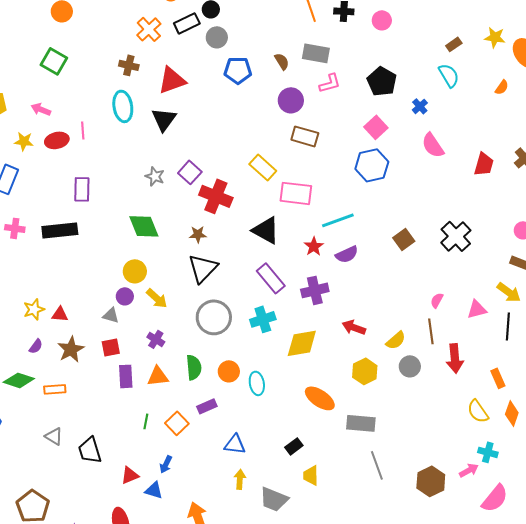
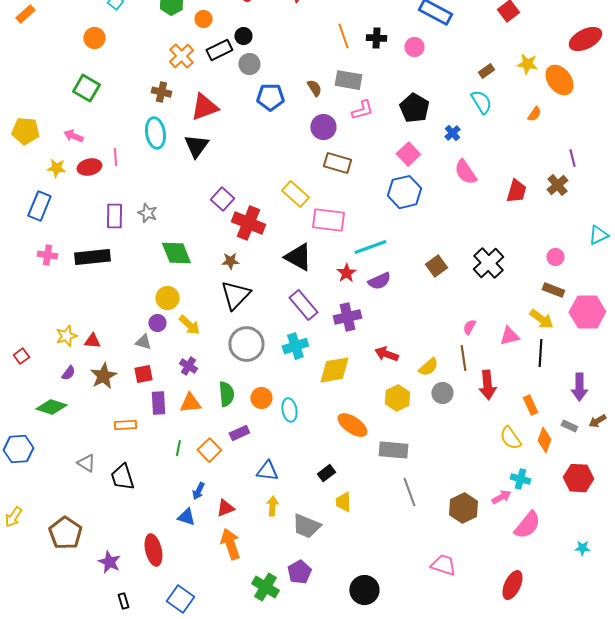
gray star: (155, 176) -> (147, 213), moved
orange rectangle: (55, 389) -> (125, 425), moved
red triangle: (130, 475) -> (225, 508), moved

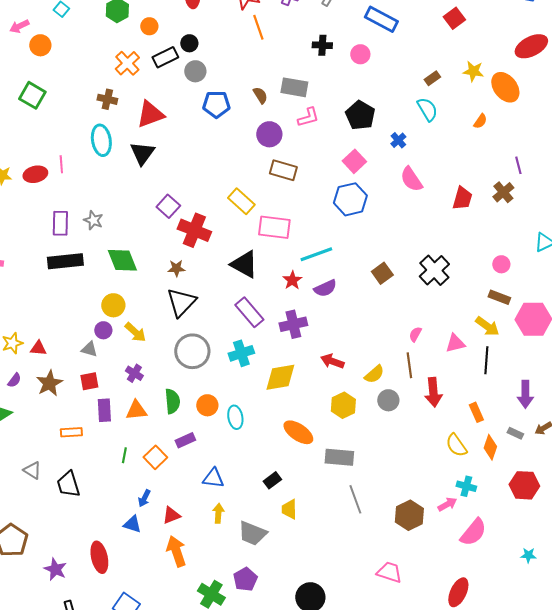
orange line: (343, 36) -> (258, 27), moved
pink arrow: (73, 136) -> (19, 26), moved, turned -48
black rectangle: (92, 257) -> (65, 261), moved

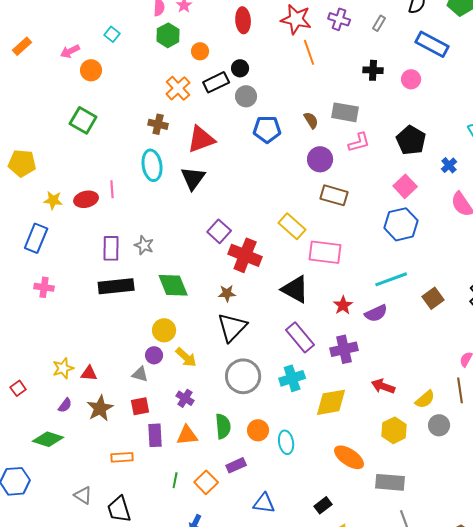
cyan line: (316, 254) -> (391, 279), moved

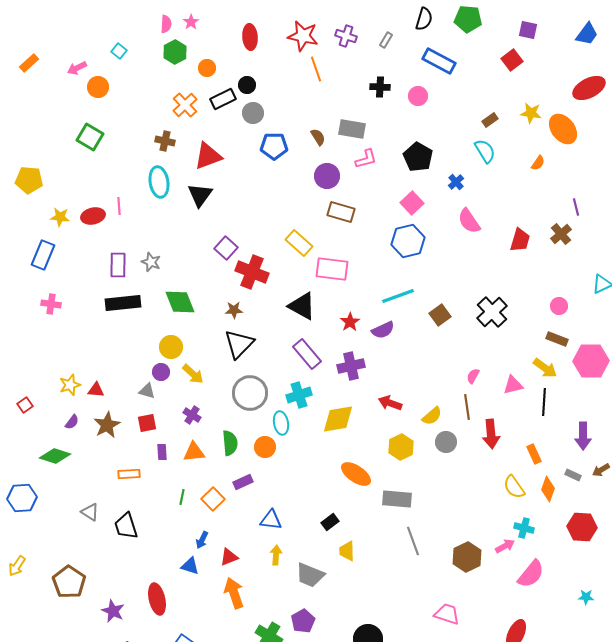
purple rectangle: (155, 435) -> (162, 452), size x0.7
cyan ellipse: (286, 442) -> (281, 423), moved

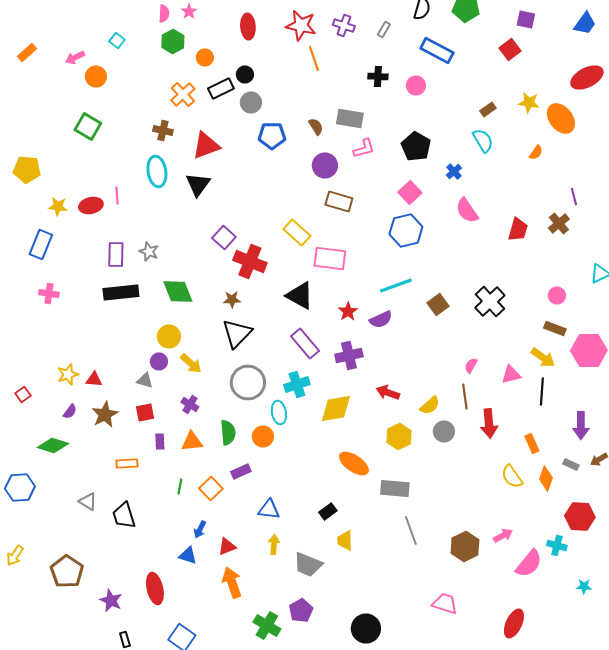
cyan cross: (524, 528) -> (557, 546), moved

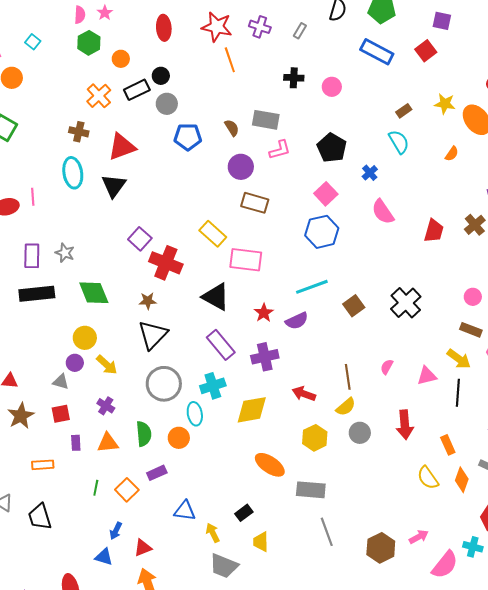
blue rectangle: (437, 50) -> (377, 52), moved
brown line: (465, 396) -> (348, 377), moved
yellow arrow: (274, 544) -> (213, 533), moved, turned -30

